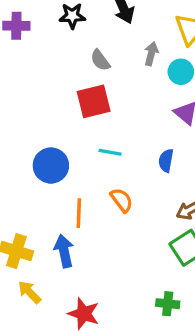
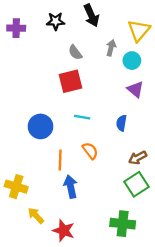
blue arrow: (64, 251) -> (71, 187), moved
yellow arrow: (30, 292) -> (36, 216), moved
green cross: (168, 304) -> (123, 224), size x1.5

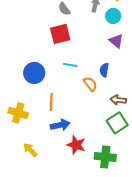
orange semicircle: (90, 151) -> (90, 84), moved
brown arrow: (138, 158) -> (118, 100), turned 35
yellow cross: (16, 187) -> (18, 113), moved
blue arrow: (71, 187) -> (60, 125), turned 90
red star: (64, 231) -> (76, 145), moved

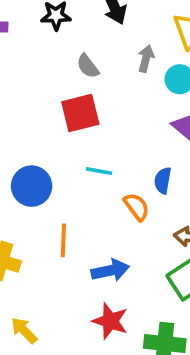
blue arrow: (60, 125) -> (110, 270), moved

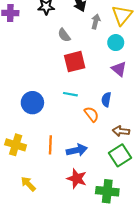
gray arrow: (146, 59) -> (96, 21), moved
red square: (80, 113) -> (75, 62), moved
orange line: (63, 240) -> (50, 145), moved

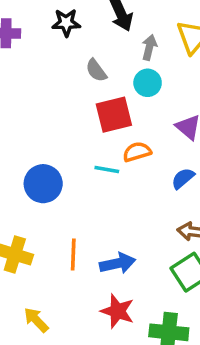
cyan circle: (116, 43) -> (148, 83), moved
blue semicircle: (106, 99) -> (183, 178), moved, turned 40
orange semicircle: (91, 114) -> (137, 152), moved, turned -70

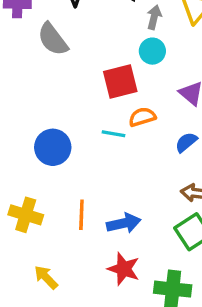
gray semicircle: (96, 70) -> (53, 39), moved, size x1.5

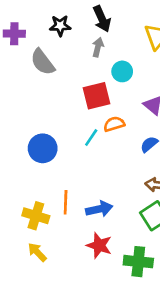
gray arrow: (154, 17) -> (98, 47), moved
cyan line: (114, 134) -> (91, 138), turned -66
yellow cross: (26, 215) -> (36, 216), moved

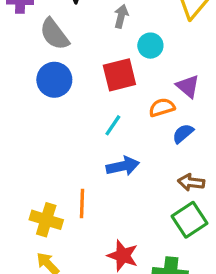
orange semicircle: (114, 124) -> (162, 107), moved
blue circle: (43, 148) -> (54, 80), moved
blue arrow: (99, 209) -> (123, 166), moved

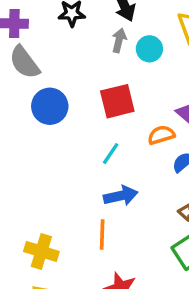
gray semicircle: (54, 34) -> (24, 62), moved
cyan circle: (150, 46) -> (149, 49), moved
orange line: (82, 203) -> (102, 235), moved

